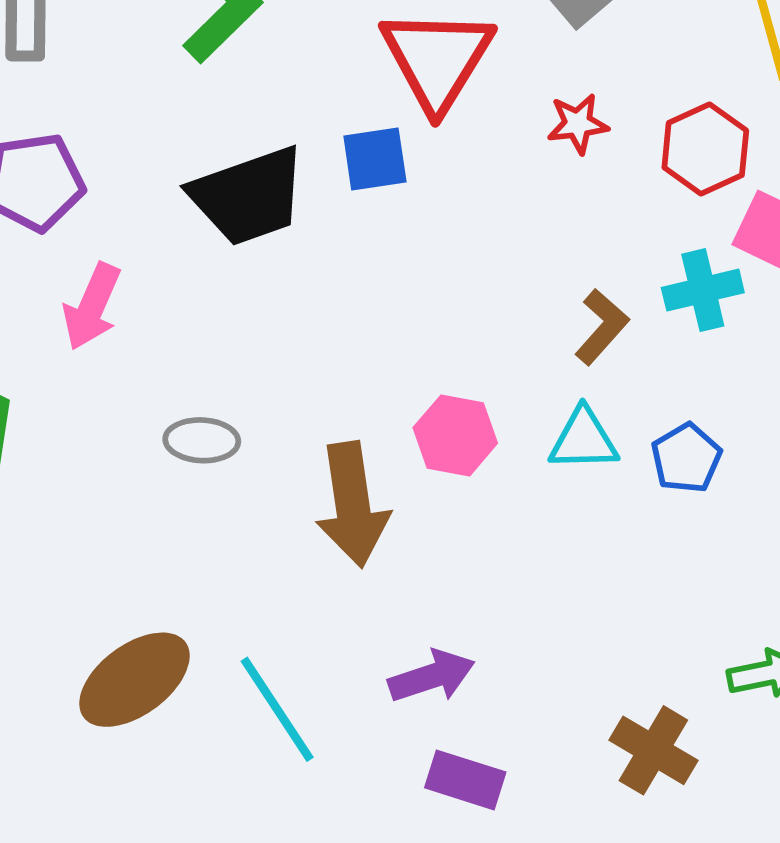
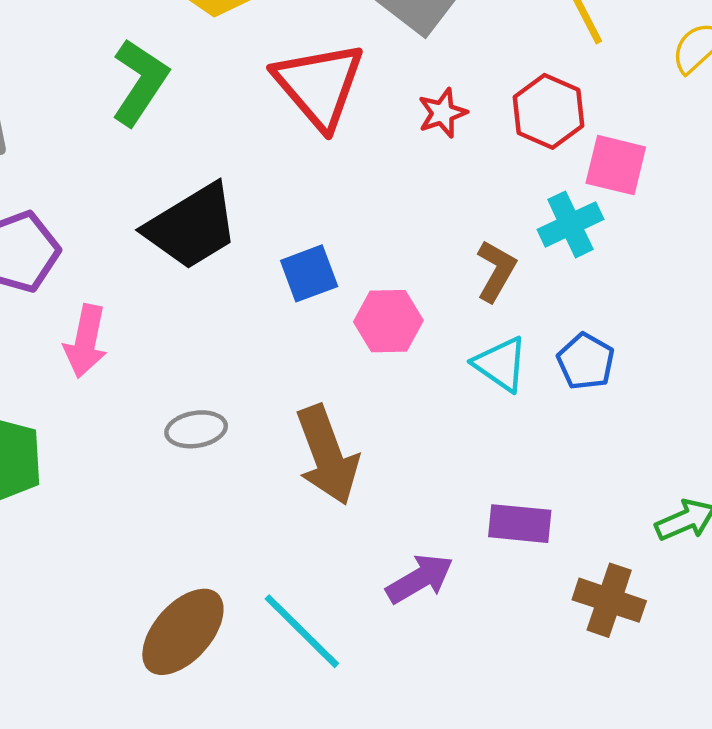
blue square: (375, 159) -> (309, 273), moved
pink hexagon: (455, 435) -> (388, 321), moved
cyan triangle: (584, 440) -> (501, 364), turned 48
purple rectangle: (465, 780) -> (520, 524), moved

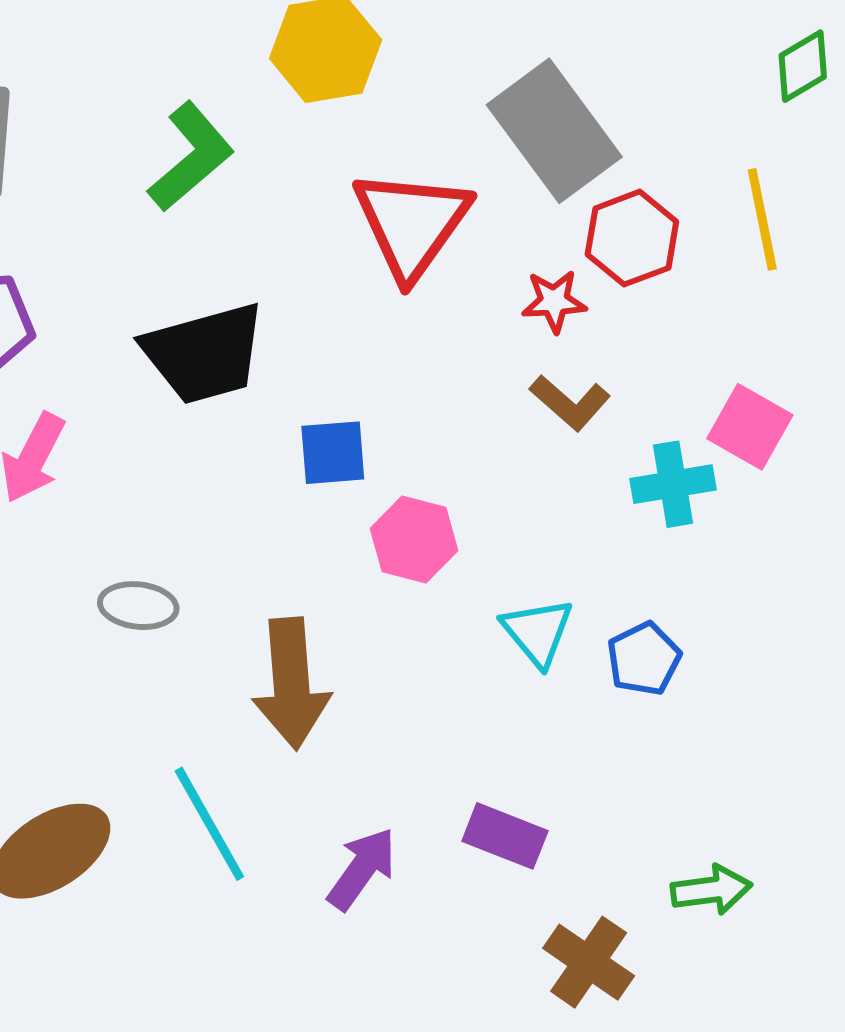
red hexagon: (549, 111) -> (632, 238), moved
brown L-shape: (496, 271) -> (570, 403), moved, turned 86
purple arrow: (420, 579) -> (362, 869), turned -40
cyan line: (302, 631) -> (209, 824), moved

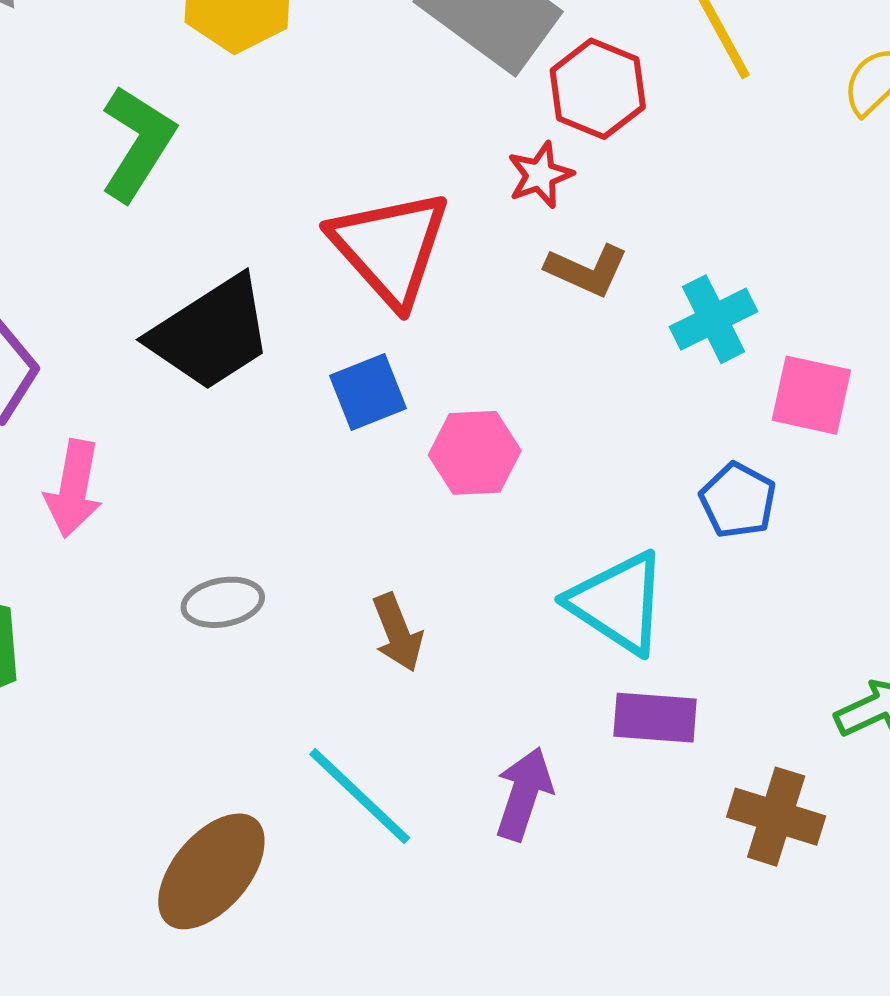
red triangle: (412, 224) -> (390, 248), moved
pink square: (750, 427) -> (811, 395), moved
cyan triangle: (538, 632) -> (618, 603), moved, size x1.4
brown arrow: (291, 683) -> (397, 633), size x0.6

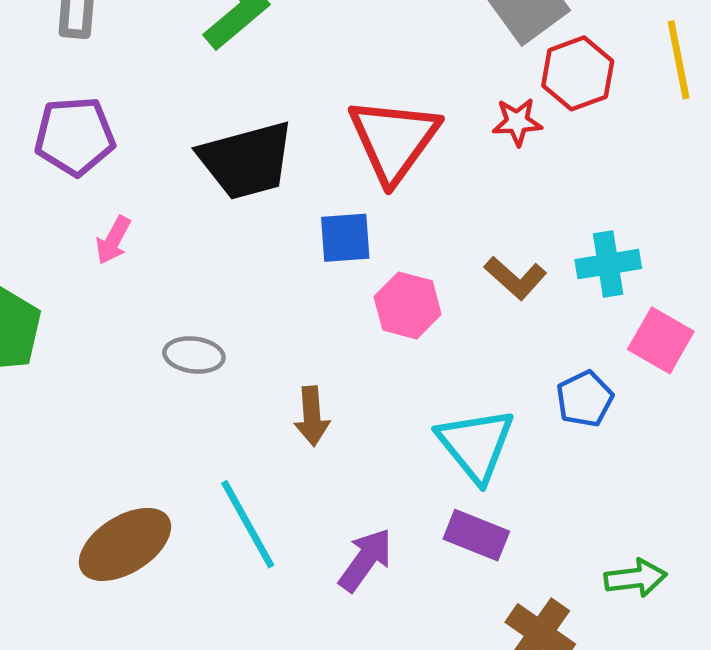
brown L-shape: (587, 270) -> (515, 278), moved
pink arrow: (74, 489) -> (113, 240), size x0.7

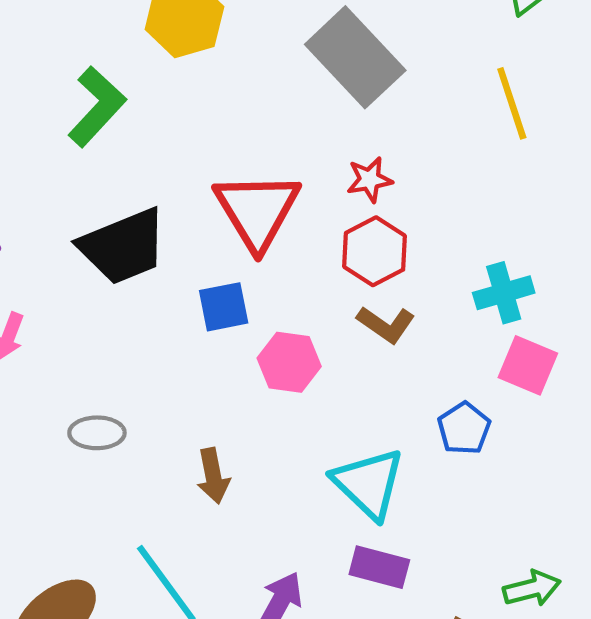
red hexagon: (578, 73) -> (375, 251), moved
cyan cross: (608, 264) -> (504, 293), moved

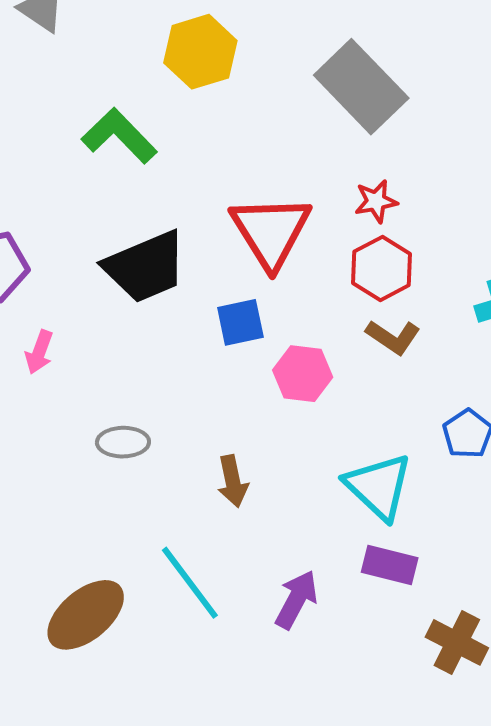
green L-shape: (97, 107) -> (119, 136), turned -86

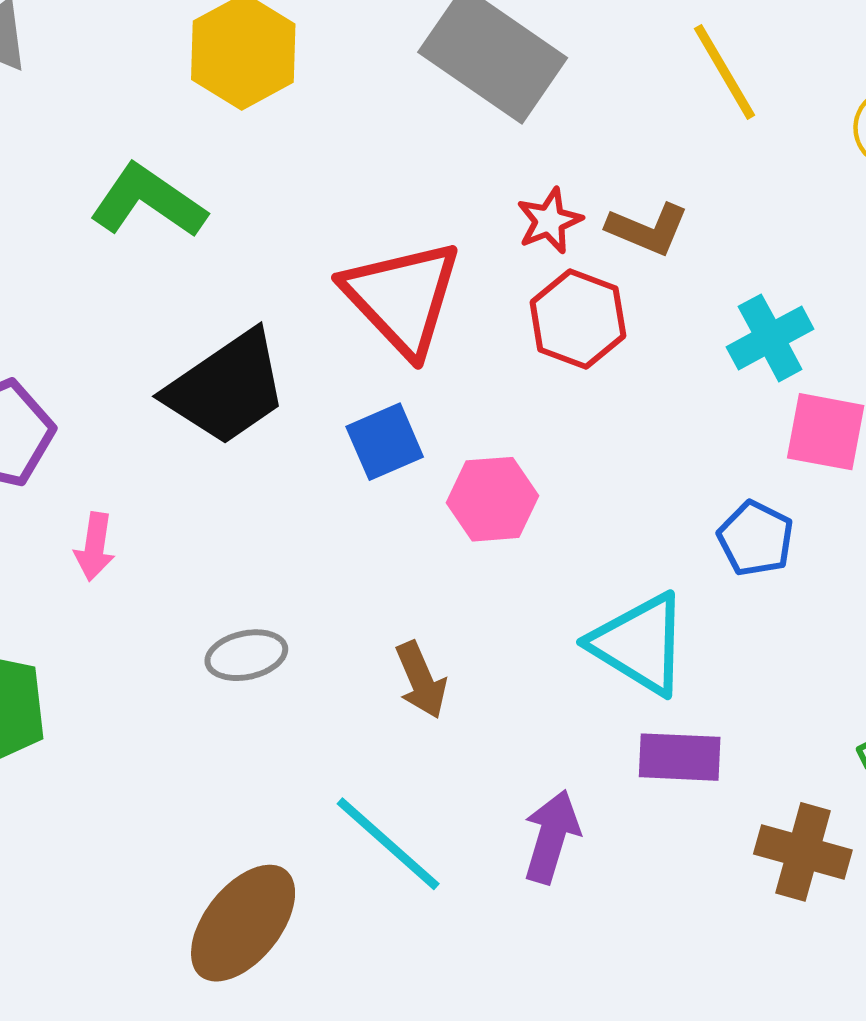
brown L-shape: (393, 337) -> (648, 229), moved

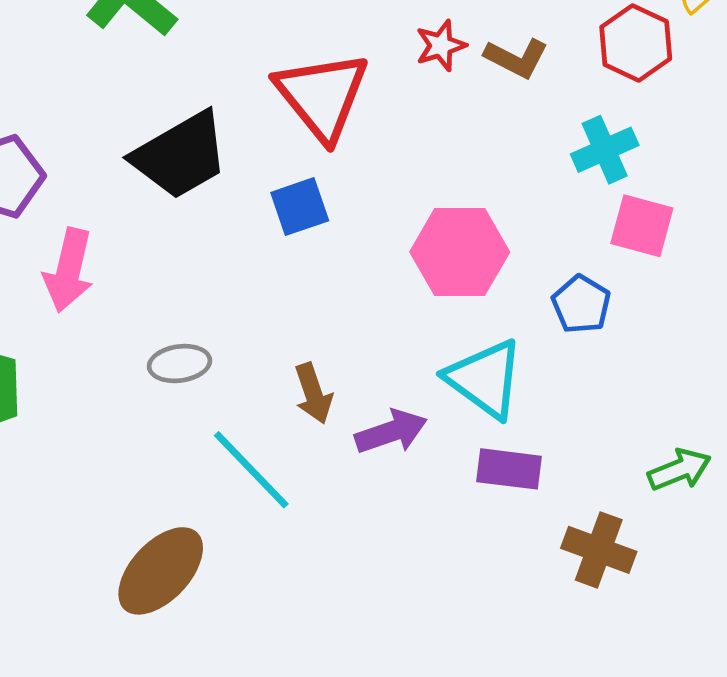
red hexagon: (578, 319) -> (636, 43), moved
pink hexagon: (492, 499) -> (460, 252), moved, size x1.4
pink arrow: (95, 547) -> (69, 270), size x1.6
purple arrow: (551, 837) -> (391, 432), moved, turned 50
cyan line: (388, 844) -> (251, 470), moved

